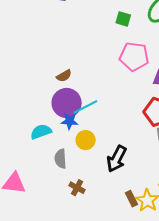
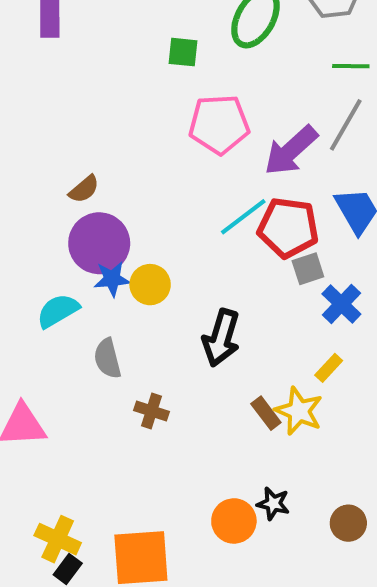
cyan line: (85, 107) -> (243, 217), moved
yellow circle: (86, 140) -> (150, 285), moved

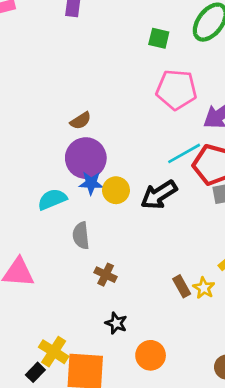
black arrow: (221, 338) -> (159, 195), moved, turned 33
yellow star: (299, 411) -> (204, 288), size x0.7
black star: (273, 504) -> (116, 323), moved
yellow cross: (58, 539) -> (54, 352), moved

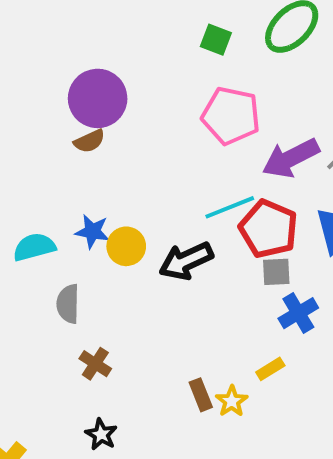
purple circle: (86, 158) -> (98, 98), moved

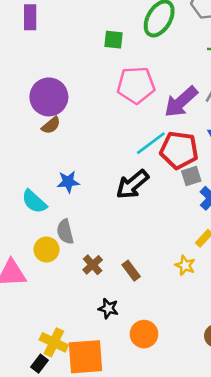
yellow circle: (126, 246) -> (47, 250), moved
cyan semicircle: (34, 247) -> (34, 202), turned -108
brown cross: (95, 364) -> (93, 265), turned 30
brown rectangle: (201, 395) -> (131, 271), moved

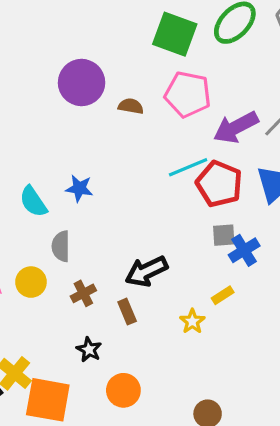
green square: (114, 40) -> (175, 34), size x1.8
brown semicircle: (51, 125) -> (131, 106), moved, turned -144
gray square: (191, 176) -> (224, 235), moved
black arrow: (132, 184) -> (146, 271), moved
yellow circle: (47, 250) -> (31, 282), moved

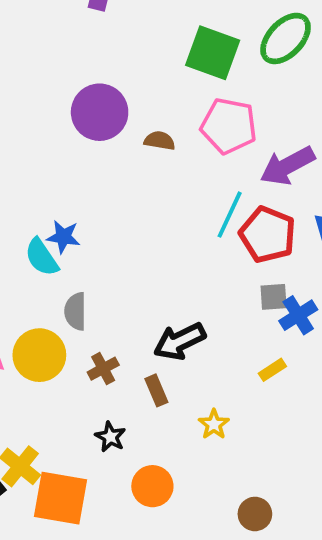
cyan line: (188, 167) -> (230, 215), turned -42
blue star: (79, 188) -> (63, 237), moved
yellow circle: (31, 282) -> (39, 355), size x1.4
yellow star: (192, 321) -> (214, 424), moved

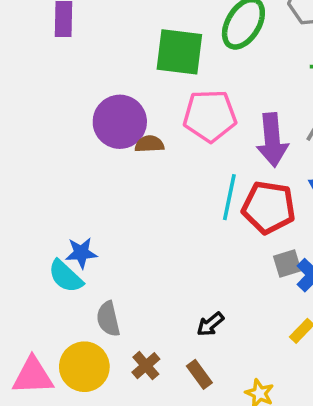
purple circle: (100, 112) -> (120, 122), moved
purple arrow: (287, 166) -> (272, 140), turned -54
black arrow: (180, 341) -> (210, 324), size x0.6

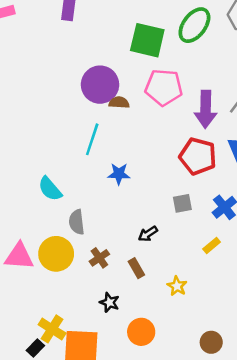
cyan line: (229, 197) -> (92, 139), moved
blue star: (81, 253) -> (119, 174), moved
gray square: (287, 263) -> (182, 203), moved

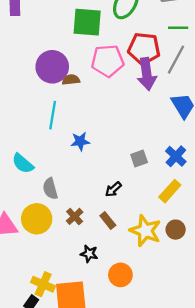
red pentagon: (198, 156) -> (144, 49), moved
yellow rectangle: (212, 245) -> (170, 191), size x1.5
yellow star: (177, 286) -> (145, 231), size x1.8
brown circle: (211, 342) -> (176, 230), moved

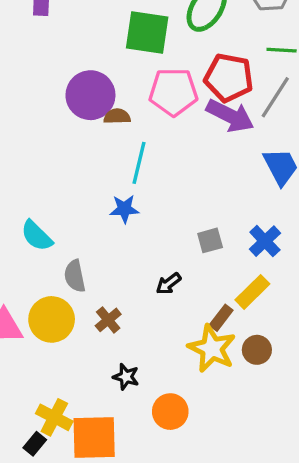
purple arrow: (147, 74) -> (230, 116), turned -60
cyan line: (53, 115) -> (139, 163), moved
brown rectangle: (108, 221) -> (221, 318), moved, turned 72

